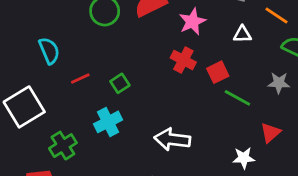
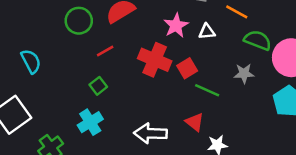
pink star: (192, 22) -> (176, 25), moved
red cross: (183, 60) -> (155, 60), size x1.4
red line: (80, 78) -> (105, 51), moved
red triangle: (270, 133) -> (195, 122), moved, turned -36

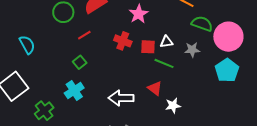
white triangle: (207, 32) -> (166, 42), moved
red cross: (155, 60) -> (123, 41), size x0.7
red square: (187, 68) -> (148, 47), turned 35

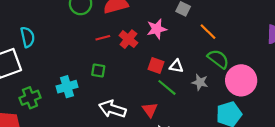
red line: (84, 35) -> (103, 38), moved
red cross: (123, 41) -> (128, 39), moved
cyan semicircle: (27, 45) -> (28, 37), moved
green square: (80, 62) -> (98, 70), moved, turned 32

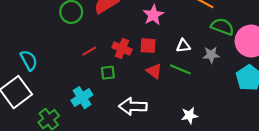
red line: (103, 38) -> (89, 51), moved
red cross: (128, 39) -> (122, 48), moved
red square: (156, 65) -> (148, 46), moved
red triangle: (150, 110) -> (154, 71), moved

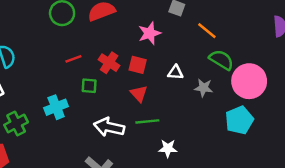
green line: (180, 69) -> (147, 121), moved, turned -40

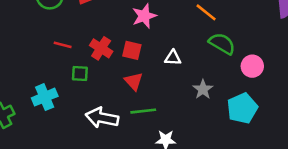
red line: (73, 59) -> (63, 45), turned 35
pink circle: (249, 81) -> (252, 66), size x0.6
gray star: (204, 88) -> (203, 89), moved, turned 30

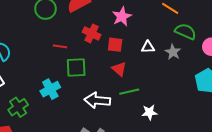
red cross: (101, 48) -> (92, 33), moved
green square: (80, 73) -> (76, 67), size x1.5
gray star: (203, 89) -> (173, 52), moved

